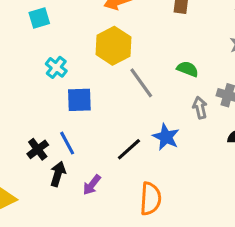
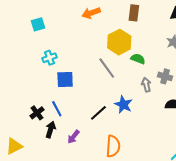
yellow hexagon: (113, 46) -> (119, 42), moved
cyan cross: (56, 67) -> (49, 58), turned 32

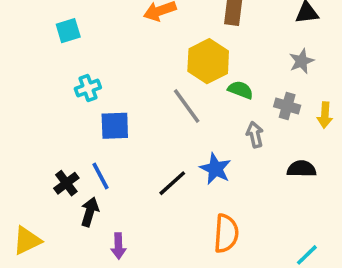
gray cross: (165, 76) -> (287, 106), moved
purple arrow: (73, 137) -> (118, 246), moved, turned -40
orange semicircle: (113, 146) -> (226, 233), moved

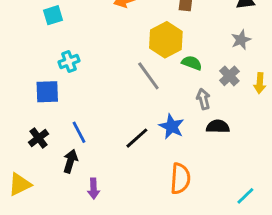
gray cross: (287, 106) -> (229, 76), turned 30
blue square: (115, 126) -> (47, 92), moved
black semicircle: (302, 169) -> (218, 126), moved
black cross: (66, 183) -> (39, 138), moved

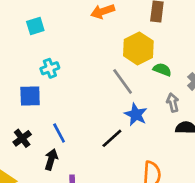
blue star: (172, 126) -> (136, 115), moved

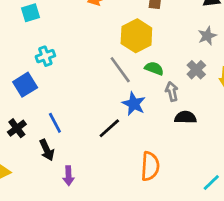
green semicircle: (162, 70) -> (154, 68), moved
blue square: (30, 96) -> (25, 85), turned -30
black arrow: (51, 159) -> (47, 150), turned 138

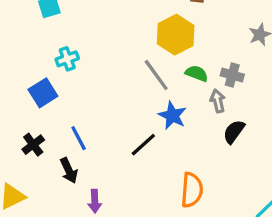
gray cross: (196, 70) -> (232, 75), moved, turned -30
black semicircle: (185, 117) -> (234, 132), turned -55

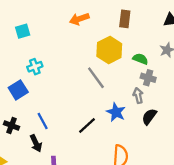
green semicircle: (197, 73) -> (140, 59), moved
blue star: (172, 115) -> (116, 112), moved
black cross: (33, 145) -> (12, 126), turned -32

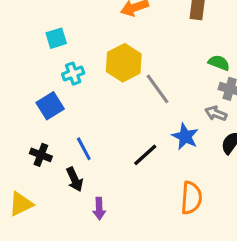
cyan square: (23, 31) -> (56, 38), moved
yellow hexagon: (109, 50) -> (124, 63), moved
gray arrow: (138, 96) -> (216, 113), turned -56

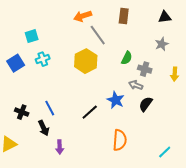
yellow hexagon: (124, 63) -> (86, 61), moved
green semicircle: (219, 63) -> (127, 58), moved, turned 96
gray line: (158, 89) -> (98, 35), moved
blue square: (50, 106) -> (16, 63), moved

